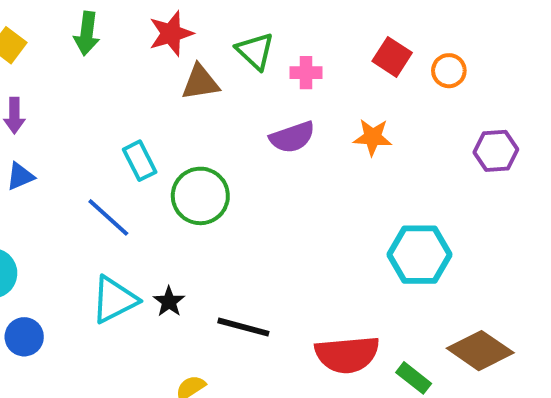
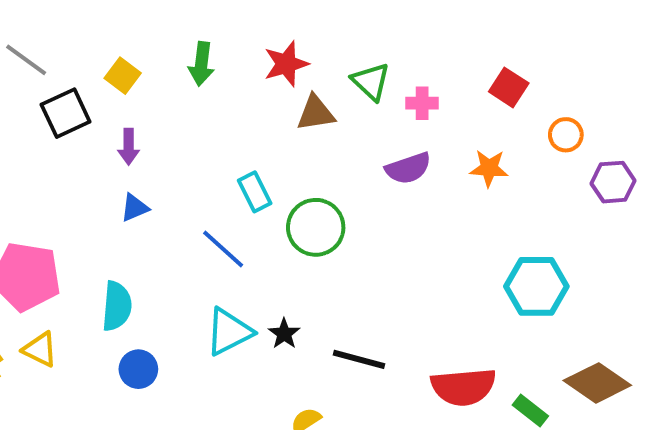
orange circle: (449, 71) -> (566, 135), moved

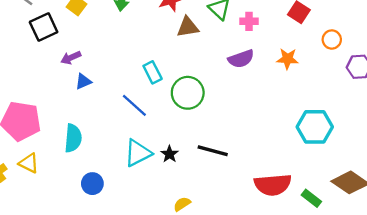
purple arrow: (129, 147) -> (71, 58), moved, turned 66
black line: (359, 359) -> (213, 151), moved
blue circle: (138, 369) -> (92, 184), moved

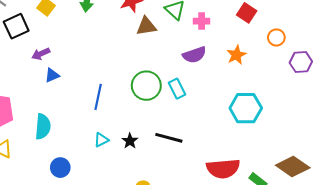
orange star: (288, 59) -> (236, 55), turned -30
cyan rectangle: (153, 72) -> (177, 89), moved
blue line: (134, 105) -> (98, 97), turned 60
cyan hexagon: (315, 127) -> (246, 108), moved
cyan triangle: (138, 153) -> (101, 140), size x0.6

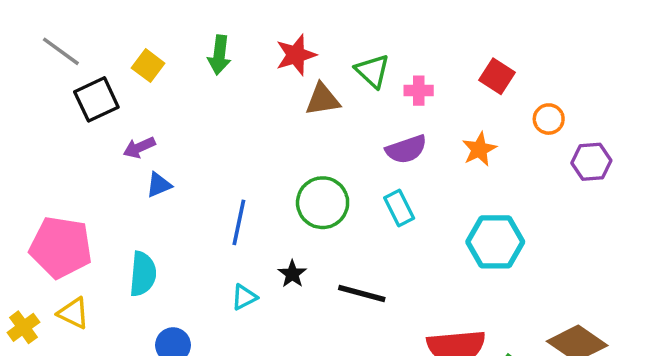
cyan rectangle: (177, 89) -> (399, 208), moved
black star: (130, 141) -> (292, 274), moved

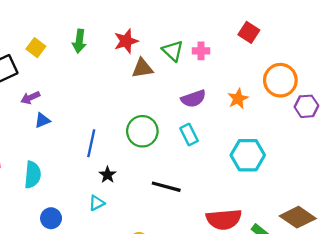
red square: (497, 76) -> (249, 32), moved
pink cross: (419, 91) -> (201, 51), moved
orange circle: (549, 119) -> (280, 80), size x1.8
black star: (292, 274) -> (108, 175), moved
cyan triangle: (244, 297) -> (97, 203), moved

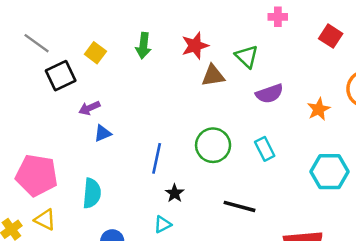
pink cross: (201, 51) -> (278, 17), moved
purple semicircle: (193, 99) -> (269, 94), moved

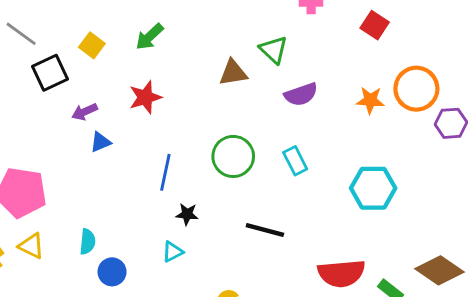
green arrow: (143, 46) -> (150, 37), turned 40
red star: (195, 46) -> (145, 97), moved
orange star: (319, 109) -> (370, 100), moved, turned 30
cyan semicircle: (92, 193) -> (87, 242), moved, size x0.7
black star: (175, 193) -> (187, 214), turned -30

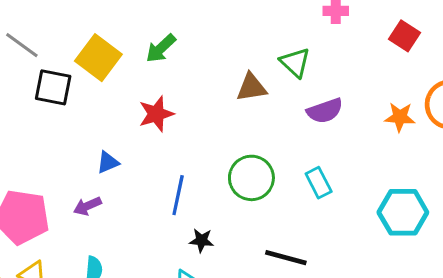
yellow square: (92, 45) -> (98, 58), size x1.6
black square: (50, 73) -> (53, 87), turned 36
purple arrow: (85, 112) -> (87, 206), moved

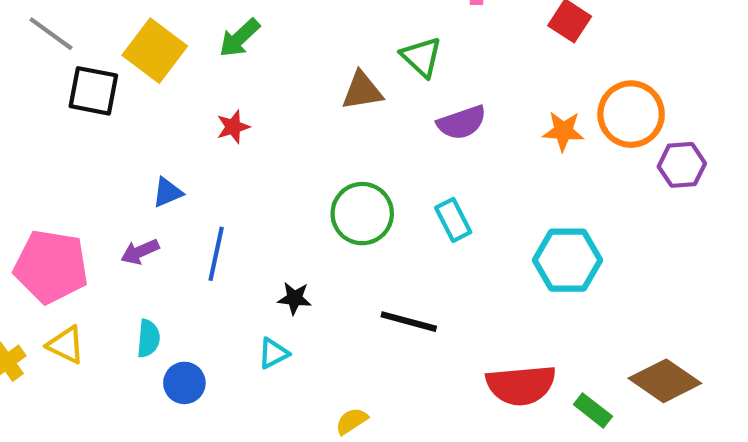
red star: (156, 114) -> (233, 127), size x0.7
blue line: (178, 195) -> (216, 254), moved

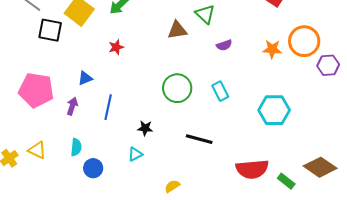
purple semicircle: (462, 123) -> (224, 45), size x0.7
purple arrow: (140, 252) -> (72, 106), turned 132
pink pentagon: (51, 267) -> (36, 90), moved

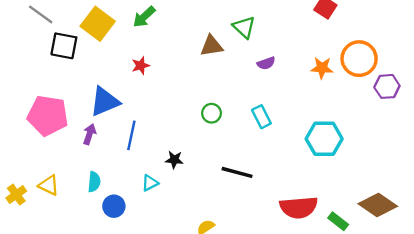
blue triangle: (85, 78) -> (105, 102), size x1.8
green circle: (177, 88) -> (211, 113), size x0.6
cyan triangle: (135, 154) -> (150, 183), moved

